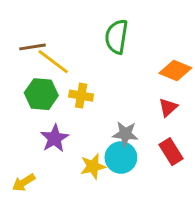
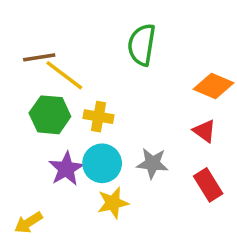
red triangle: (168, 107) -> (205, 131), turned -42
cyan circle: (121, 158) -> (102, 163), moved

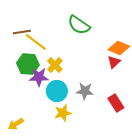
green semicircle: (142, 45) -> (79, 25), turned -65
yellow cross: (98, 117) -> (55, 65), turned 35
red triangle: (205, 131) -> (114, 62), moved, turned 40
purple star: (66, 169) -> (39, 77), moved, turned 30

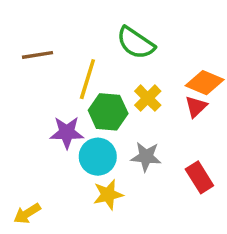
yellow line: (36, 42) -> (87, 79), moved, turned 70
green hexagon: (28, 64) -> (108, 112), moved
yellow cross: (55, 65) -> (148, 98), moved

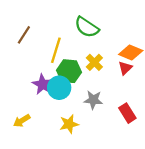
brown line: (37, 55) -> (24, 35), turned -48
purple star: (67, 133) -> (43, 84), turned 30
cyan circle: (98, 157) -> (59, 88), moved
yellow arrow: (27, 213) -> (22, 121), moved

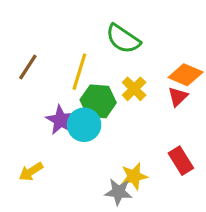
brown line: (24, 35) -> (28, 67), moved
gray star: (93, 100) -> (118, 192), moved
yellow star: (69, 124) -> (134, 176), moved

